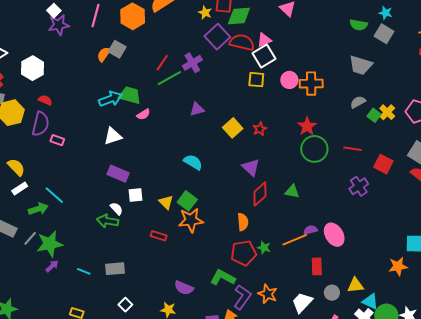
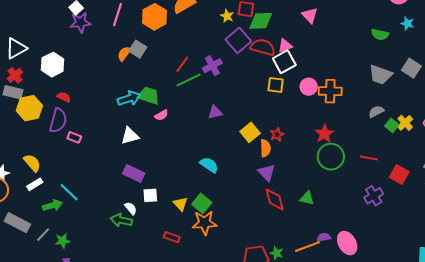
gray square: (384, 34) -> (411, 68), moved
red diamond: (260, 194) -> (275, 200), turned -65
orange semicircle: (243, 222) -> (265, 148), moved
green star: (50, 244) -> (63, 241), size x0.6

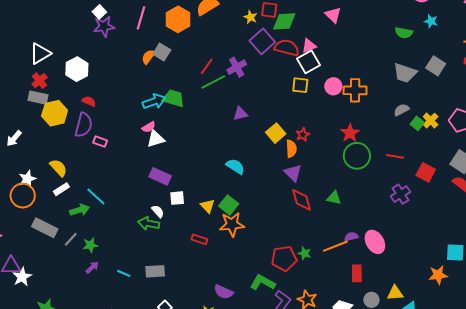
pink semicircle: (161, 115) -> (149, 127), moved

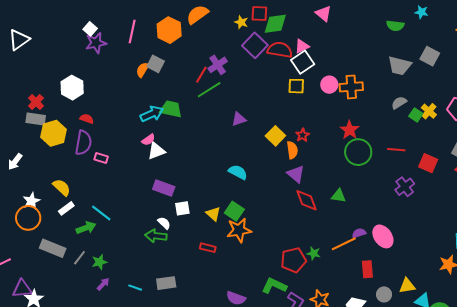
white triangle: (40, 54) -> (19, 40), moved
purple cross: (237, 67) -> (218, 65), moved

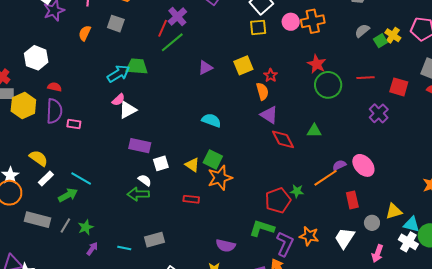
orange semicircle: (143, 70) -> (85, 33), moved
green square: (416, 115) -> (380, 41), turned 32
yellow square: (275, 136) -> (243, 65), moved, turned 30

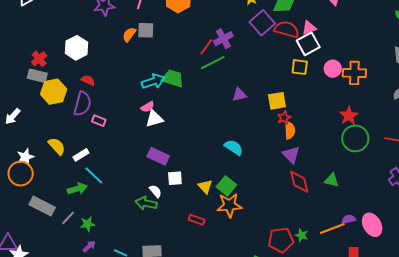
gray square: (116, 24) -> (146, 30), moved, turned -30
red star: (271, 75) -> (284, 118), moved
white rectangle: (46, 178) -> (81, 155), moved

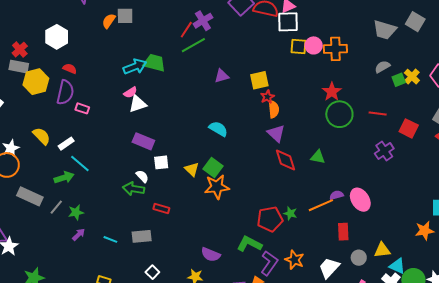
white square: (308, 44) -> (288, 22), turned 30
yellow square: (300, 67) -> (299, 47), moved
red rectangle: (197, 220) -> (161, 208), moved

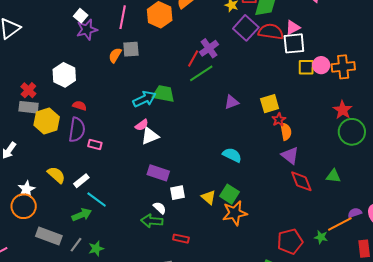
green star: (290, 213) -> (321, 237), moved

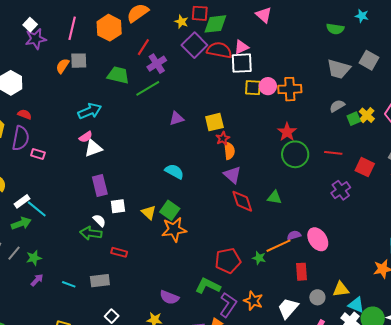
red line: (193, 58) -> (143, 47), moved
green trapezoid: (163, 94) -> (118, 75), moved
purple rectangle: (158, 173) -> (100, 185), turned 55
white rectangle: (81, 181) -> (22, 201), moved

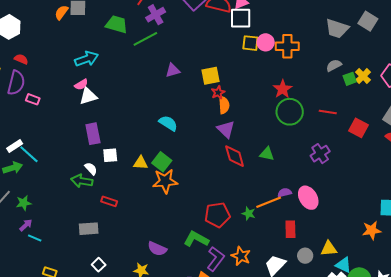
purple cross: (341, 190) -> (320, 154), moved
yellow triangle: (149, 212) -> (141, 163), turned -42
cyan line: (69, 284) -> (35, 238), moved

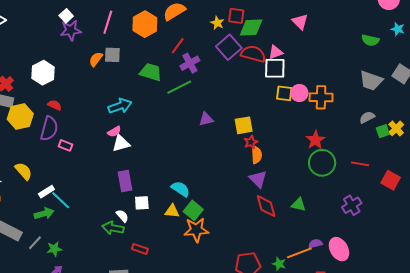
cyan semicircle: (168, 123) -> (180, 189), moved

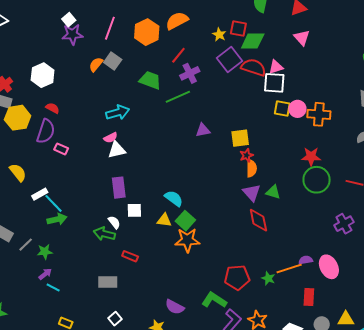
gray square: (112, 55) -> (113, 61), turned 30
red star: (315, 140) -> (311, 157), turned 30
green triangle: (298, 205) -> (273, 192), moved
green arrow: (44, 214) -> (57, 219), moved

